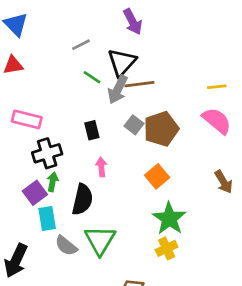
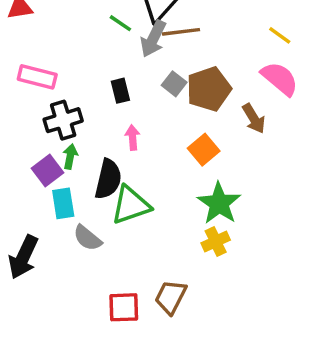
yellow line: (217, 87) -> (280, 35), turned 42
brown arrow: (224, 182) -> (254, 118), moved
green triangle: (100, 240) -> (131, 205), moved, turned 40

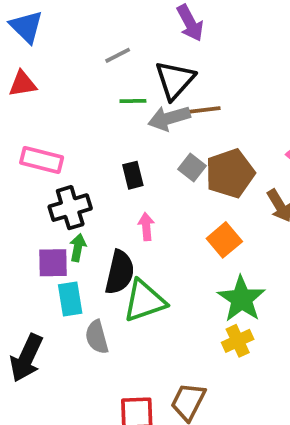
green line: (120, 23) -> (133, 101), turned -35
gray arrow: (153, 39) -> (169, 118), turned 48
purple square: (48, 170) -> (53, 263), turned 36
gray semicircle: (87, 238) -> (97, 337), turned 36

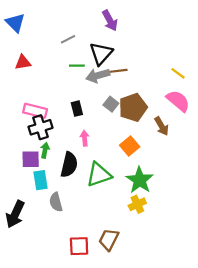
red triangle: (23, 84) -> (23, 62), moved
pink rectangle: (42, 160) -> (35, 111), moved
green triangle: (144, 301) -> (99, 175), moved

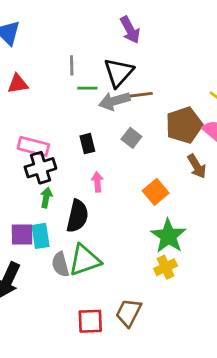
gray line: (68, 39) -> (72, 65), moved, turned -64
brown pentagon: (133, 107) -> (184, 125), moved
purple square: (31, 159) -> (22, 235), moved
green triangle: (99, 175) -> (85, 260), moved

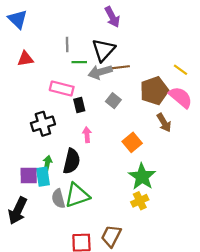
pink rectangle: (33, 146) -> (62, 89), moved
green arrow: (46, 198) -> (47, 163), moved

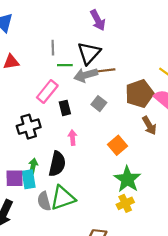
pink rectangle: (62, 89) -> (47, 91), turned -65

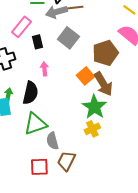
brown pentagon: (139, 94) -> (105, 53), moved
gray square: (99, 104) -> (68, 38), size x1.5
brown arrow: (149, 125) -> (103, 84), moved, size x1.4
gray semicircle: (44, 201) -> (52, 141), moved

